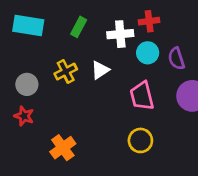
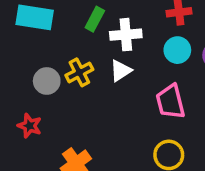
white cross: (120, 34) -> (126, 35), moved
gray circle: (27, 84) -> (47, 81), moved

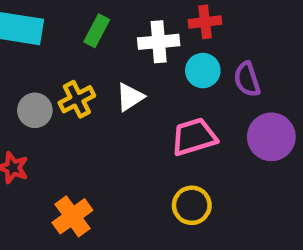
white cross: (126, 35) -> (159, 42), moved
pink trapezoid: (170, 102) -> (194, 137), turned 87

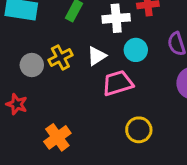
cyan circle: (203, 71) -> (136, 50), moved
pink trapezoid: (194, 137) -> (118, 83), moved

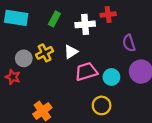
cyan circle: (136, 50) -> (111, 77), moved
red star: (17, 104) -> (13, 77), moved

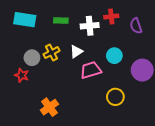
green rectangle: (54, 19) -> (61, 21), turned 64
purple semicircle: (129, 43) -> (136, 26), moved
cyan circle: (111, 77) -> (114, 56), moved
yellow circle: (102, 105) -> (115, 97), moved

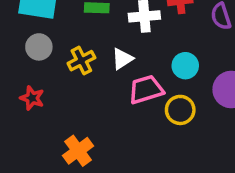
gray circle: (32, 58) -> (39, 47), moved
yellow circle: (115, 97) -> (180, 110), moved

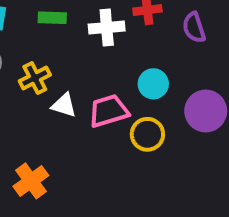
white triangle: (122, 59) -> (64, 105), moved, turned 50

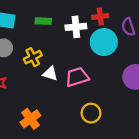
cyan circle: (153, 84) -> (104, 42), moved, size x1.5
yellow circle: (147, 134) -> (91, 113), moved

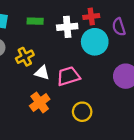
orange cross: (30, 119) -> (40, 103), moved

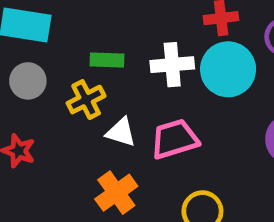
green rectangle: (35, 21) -> (107, 60), moved
white cross: (67, 27) -> (172, 65), moved

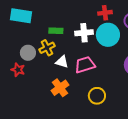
gray circle: (28, 81) -> (28, 53), moved

